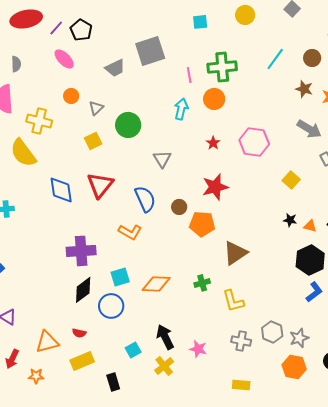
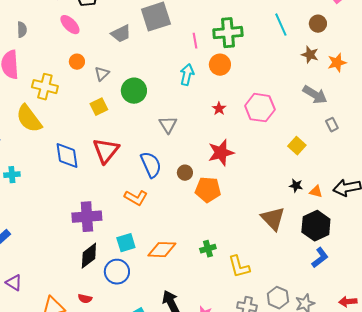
cyan line: (275, 59) -> (281, 25), turned -60
brown triangle: (235, 253) -> (273, 219), moved, turned -40

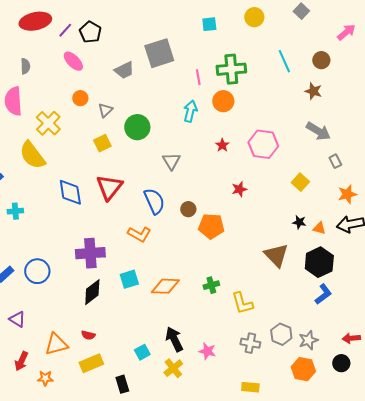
orange star: (337, 63) -> (347, 194), moved
yellow cross: (45, 87) -> (48, 123), turned 30
red star: (221, 153) -> (239, 189), moved, size x0.6
blue circle: (117, 272) -> (37, 271), moved

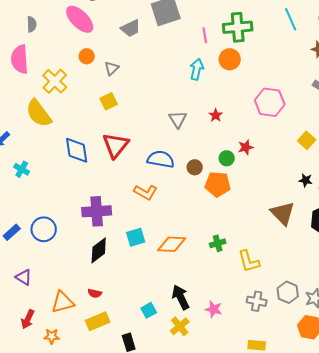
pink ellipse: (73, 61) -> (80, 19), size x1.4
green circle: (137, 127) -> (227, 158), moved, size x0.6
red star: (222, 145) -> (216, 115), moved
blue semicircle: (154, 201) -> (161, 159), turned -56
cyan cross: (15, 211) -> (22, 169), turned 35

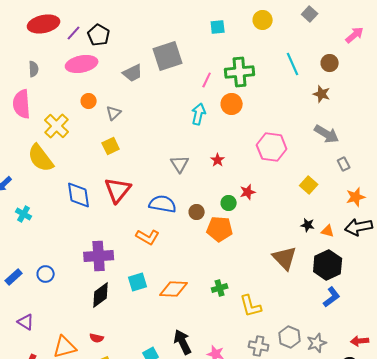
pink ellipse: (80, 19) -> (82, 64), turned -56
pink line: (205, 35) -> (207, 80), turned 35
blue circle: (44, 229) -> (46, 274), size x0.7

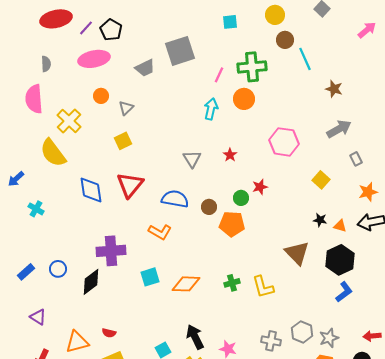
brown circle: (330, 63) -> (285, 40), moved
gray arrow: (327, 134) -> (339, 129), turned -60
black diamond: (101, 295) -> (91, 282), moved
yellow L-shape: (251, 306) -> (263, 287), moved

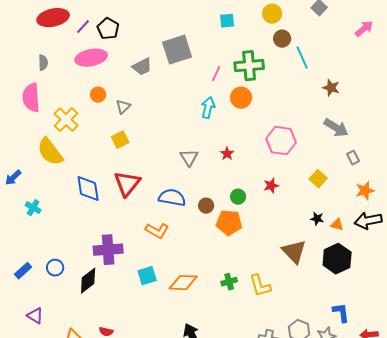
gray arrow: (339, 129) -> (336, 128), turned 60
red star: (260, 187) -> (271, 186), moved
blue L-shape: (344, 292) -> (341, 313), moved, turned -60

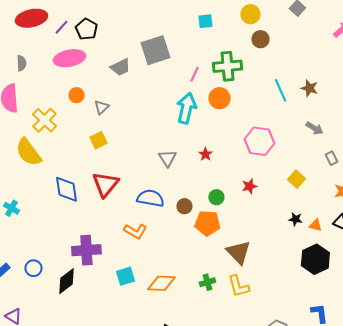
cyan line: (302, 58) -> (280, 90), moved
cyan arrow: (208, 108) -> (186, 108), size x1.4
gray arrow: (336, 128) -> (314, 128), size x0.7
brown triangle: (294, 252) -> (238, 252), moved

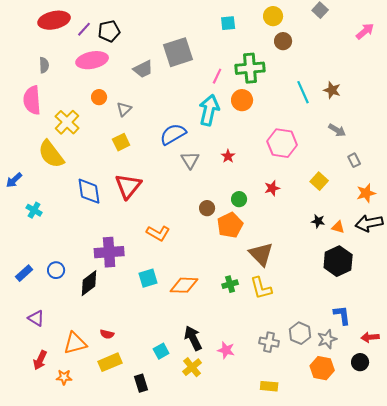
black pentagon: (86, 29) -> (109, 31), turned 30
blue semicircle: (150, 198) -> (173, 134), moved, turned -40
orange pentagon: (207, 223) -> (230, 225), turned -30

